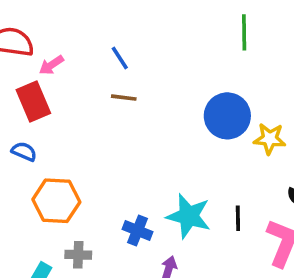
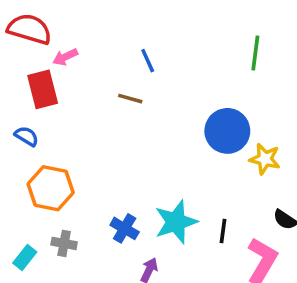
blue line: (120, 58) -> (148, 61), moved
cyan star: (189, 216) -> (176, 222), turned 30

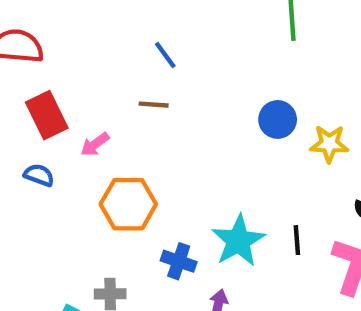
pink arrow: (65, 57) -> (95, 144), moved
blue circle: (227, 131) -> (278, 119), size x0.7
orange hexagon: (51, 188) -> (128, 204), moved

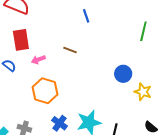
blue line: (165, 55) -> (86, 16), moved

